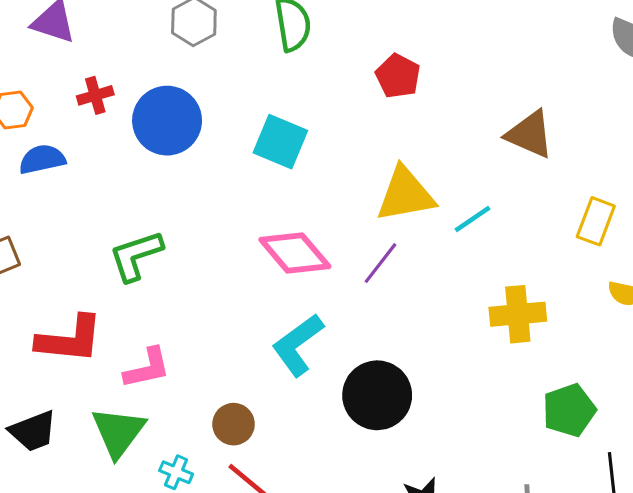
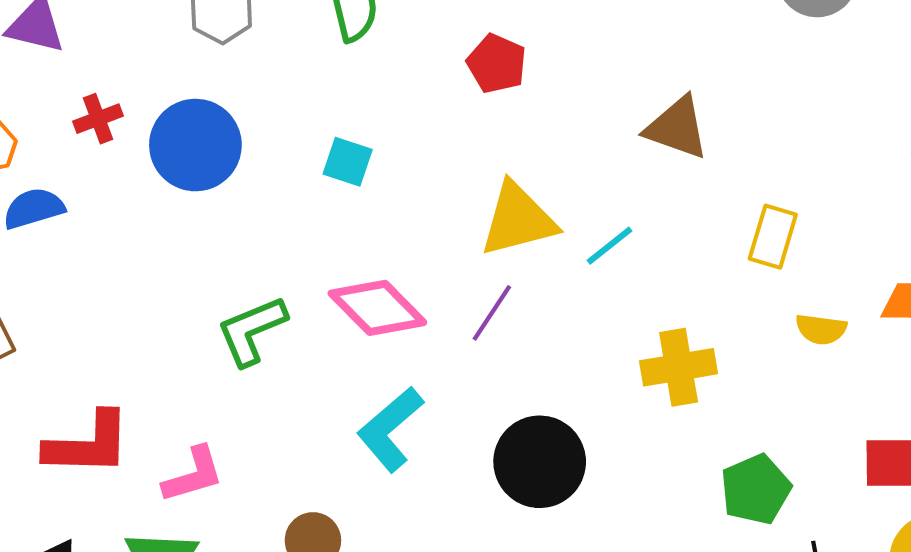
cyan square: (280, 142) -> (348, 162), size x0.7
green L-shape: (136, 256) -> (252, 331), moved
black circle: (377, 395) -> (540, 462), moved

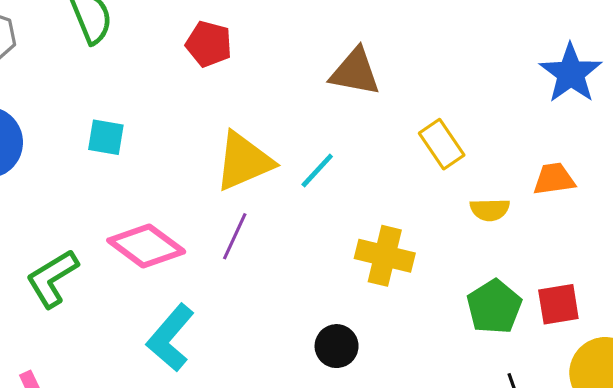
yellow rectangle: (773, 237) -> (442, 144), turned -42
yellow cross: (679, 367) -> (385, 256), turned 32
black circle: (540, 462) -> (337, 346), moved, size x0.6
green pentagon: (756, 489) -> (494, 307), moved

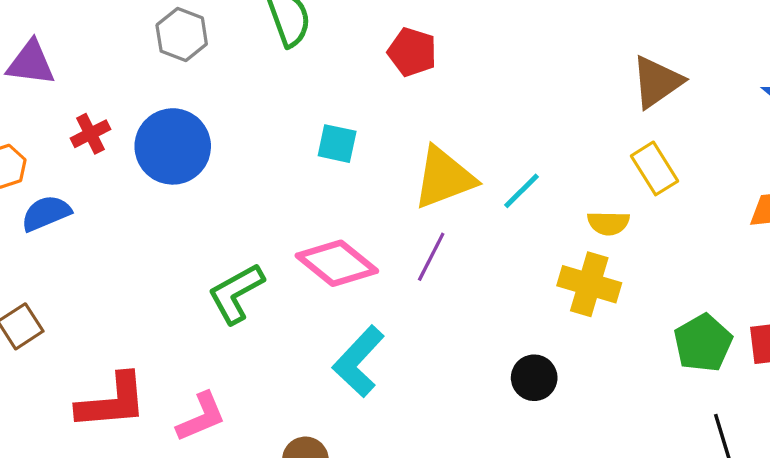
brown triangle: (355, 72) -> (657, 82), moved, turned -48
cyan square: (106, 137) -> (337, 144), moved
yellow semicircle: (490, 210) -> (608, 223), moved

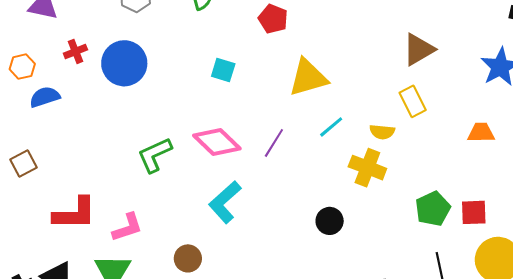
yellow triangle: (444, 178) -> (308, 78), moved
cyan line: (521, 191) -> (331, 127), moved

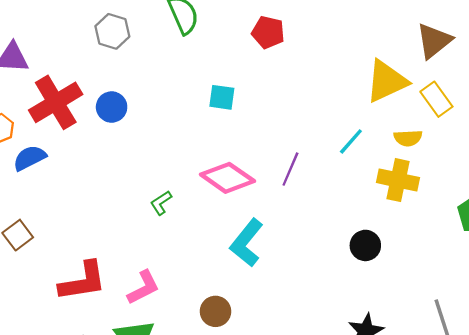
red cross: (75, 51) -> (56, 102), size x2.0
blue circle: (124, 63) -> (112, 107), size x0.6
yellow triangle: (308, 78) -> (387, 81), moved
green L-shape: (155, 155) -> (161, 203), size x0.6

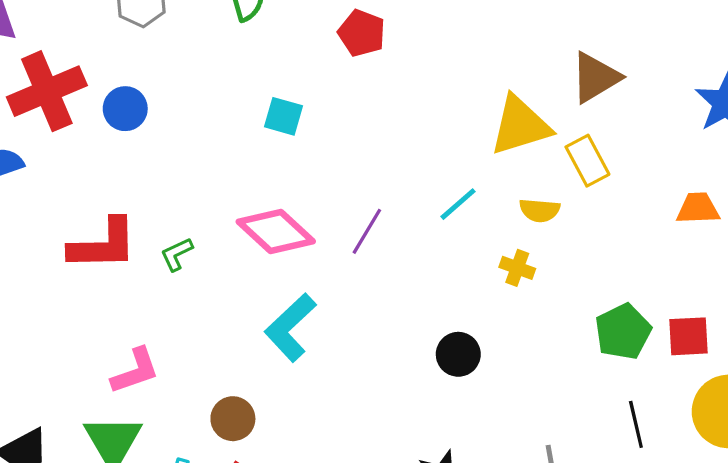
yellow cross: (398, 180) -> (517, 268), size x0.6
red L-shape: (83, 281) -> (103, 245), moved

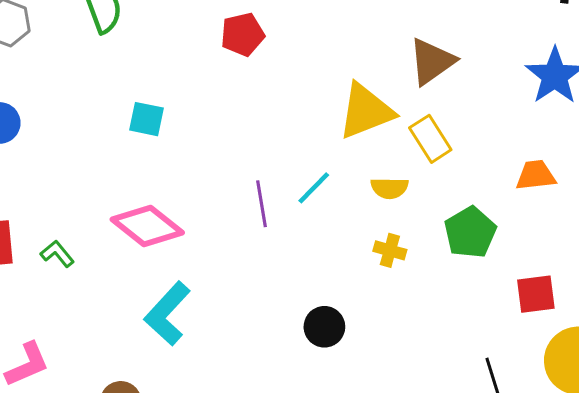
red pentagon: (362, 33) -> (242, 34), moved, turned -30
purple line: (367, 231) -> (261, 204), moved, turned -36
green L-shape: (177, 254) -> (57, 254), turned 80
yellow cross: (517, 268) -> (390, 250), moved
green pentagon: (623, 332) -> (470, 232), moved

